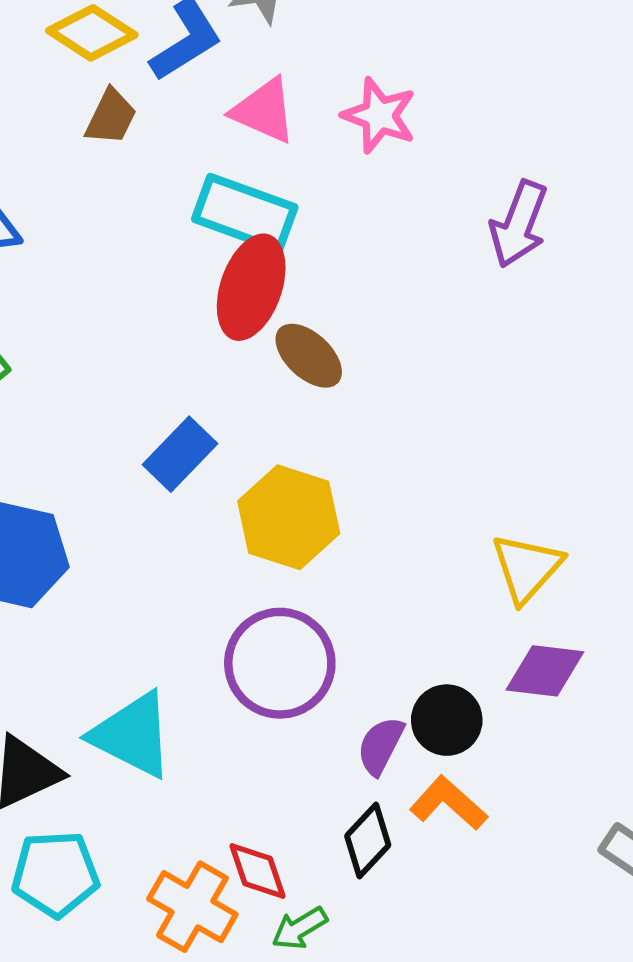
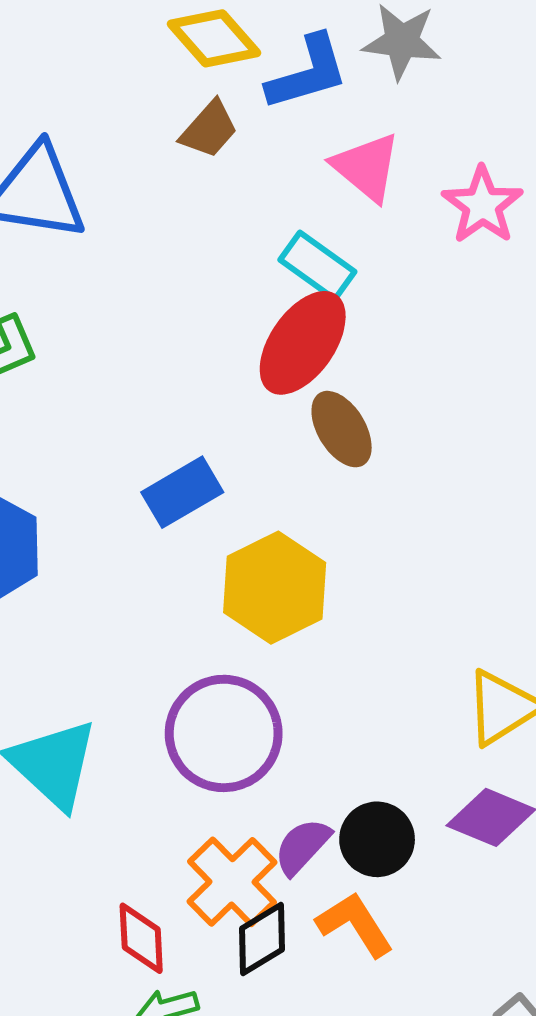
cyan rectangle: (245, 213) -> (317, 266), size x0.7
orange cross: (192, 907) -> (232, 882), moved

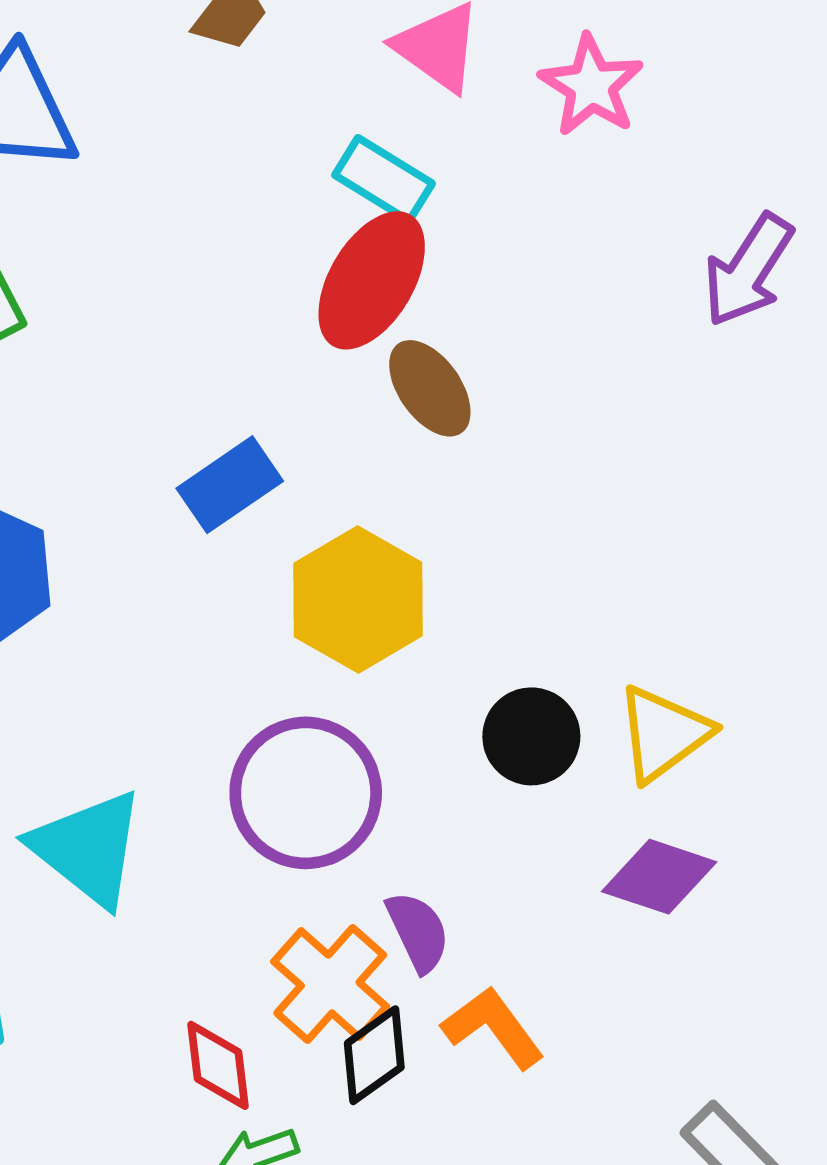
black circle: (377, 839) -> (531, 736), moved
purple semicircle: (302, 846) -> (418, 932), turned 116

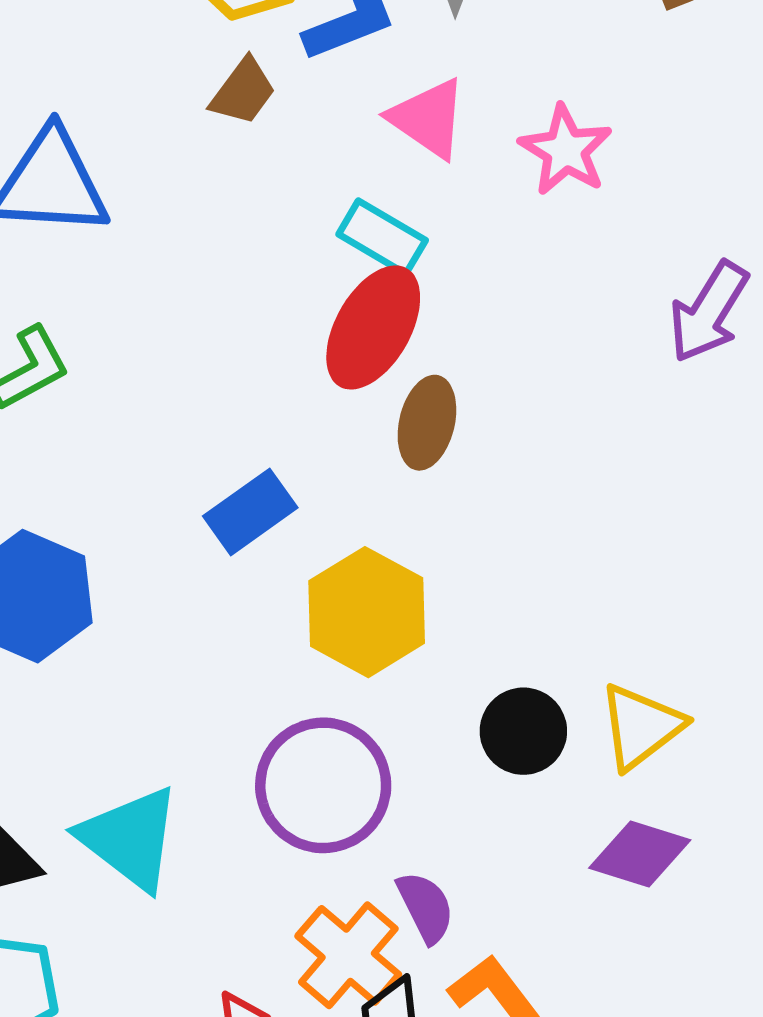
brown ellipse: (430, 388) -> (427, 423), turned 50

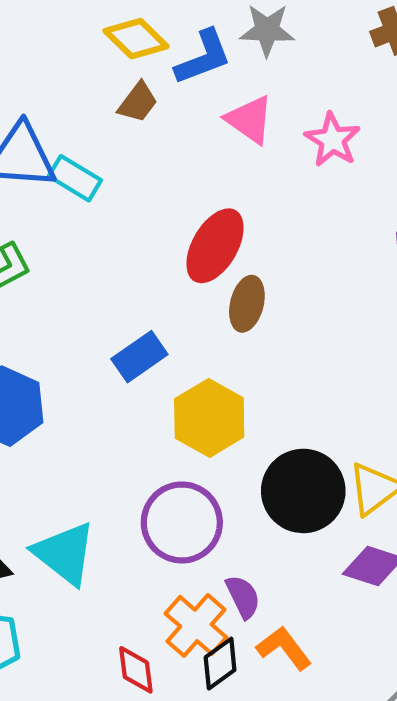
cyan rectangle: (382, 237) -> (75, 178), moved
black circle: (523, 731) -> (303, 491), size x1.6

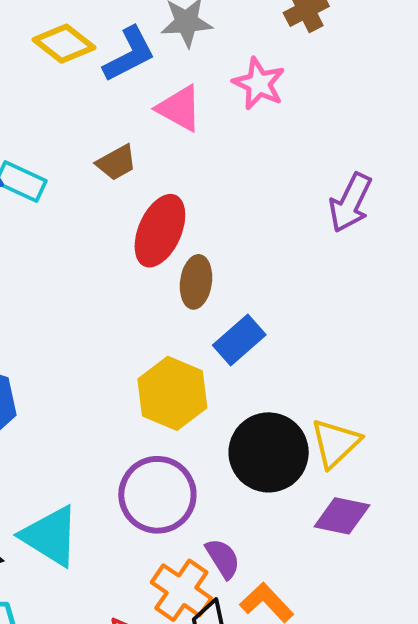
brown trapezoid: (138, 102) -> (116, 163), moved, turned 30
pink star: (332, 140) -> (259, 84), moved
blue rectangle: (139, 357) -> (239, 340), moved

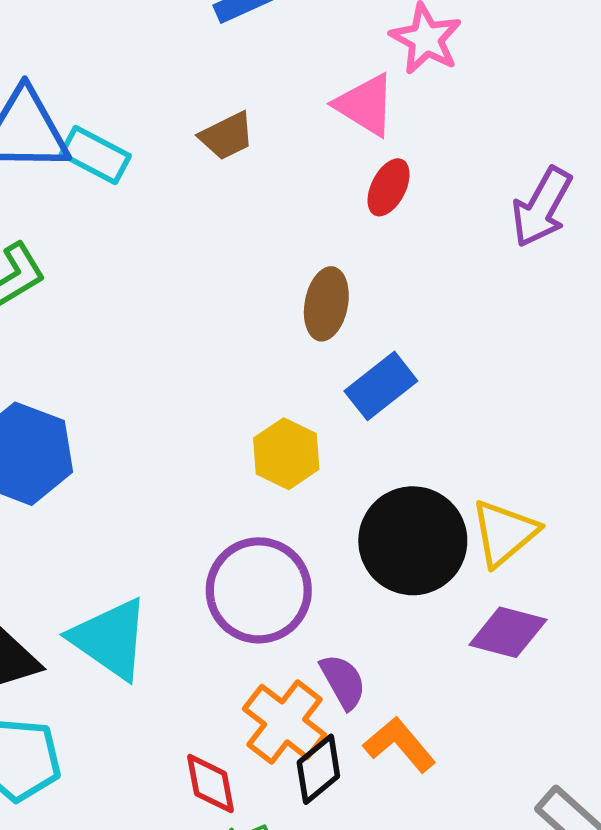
pink triangle: (179, 108) -> (365, 105), moved
red ellipse: (160, 231) -> (389, 187), moved, size x0.6
yellow hexagon: (172, 393) -> (286, 454), size x0.7

